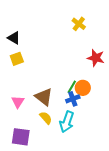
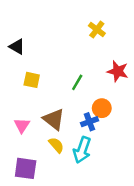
yellow square: (17, 59) -> (32, 80), moved, turned 32
green line: (72, 87) -> (77, 82), moved

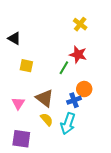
red star: (118, 71) -> (78, 55), moved

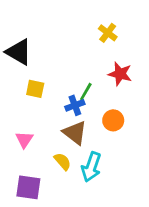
black triangle: (14, 38) -> (19, 52), size x1.5
red star: (78, 55) -> (120, 74), moved
brown triangle: (45, 98) -> (75, 133), moved
blue cross: (74, 100) -> (75, 105), moved

